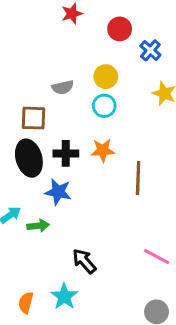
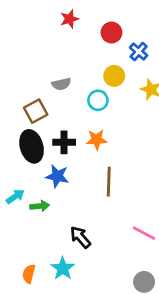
yellow circle: (106, 77) -> (114, 76), moved
brown square: (34, 118) -> (36, 111), turned -30
brown line: (138, 178) -> (109, 182), moved

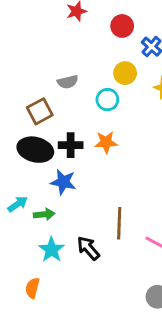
black ellipse: (32, 146) -> (35, 150), turned -60
brown line: (109, 182) -> (119, 223), moved
cyan star: (63, 268) -> (51, 250), moved

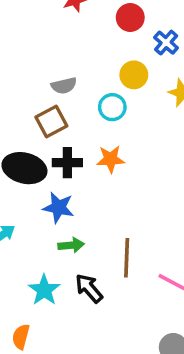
brown square: (40, 111) -> (51, 121), moved
green arrow: (44, 214) -> (71, 245), moved

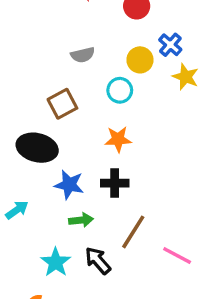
blue cross: (166, 43) -> (170, 45), moved
gray semicircle: (64, 86) -> (83, 55), moved
black cross: (67, 163) -> (115, 183), moved
brown line: (127, 258) -> (133, 232), turned 30

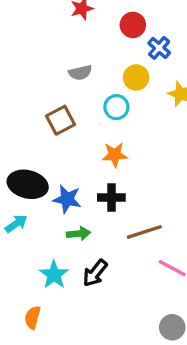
blue cross: (170, 45) -> (159, 48), moved
black ellipse: (37, 148) -> (28, 184), moved
brown line: (133, 232) -> (144, 232), moved, turned 40
black arrow: (98, 261) -> (95, 273), turned -100

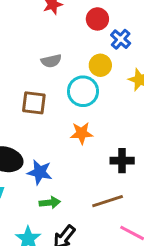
cyan circle: (116, 107) -> (83, 91), size x1.4
brown square: (61, 120) -> (34, 103), turned 35
black cross: (111, 197) -> (122, 161), moved

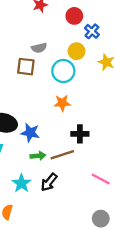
brown square: (34, 103) -> (26, 67), moved
black cross: (122, 161) -> (80, 134), moved
brown line: (108, 201) -> (62, 155), moved

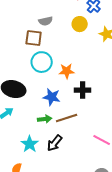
cyan circle: (63, 71) -> (42, 62), moved
blue star: (30, 133) -> (52, 97), moved
black cross: (80, 134) -> (83, 90), moved

